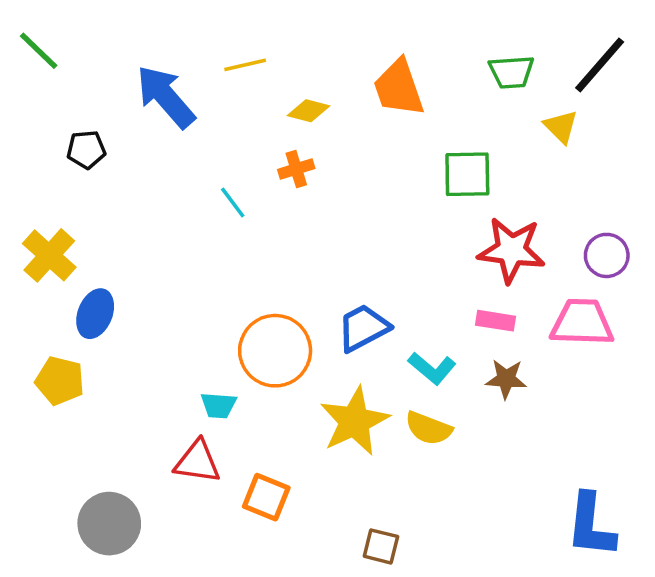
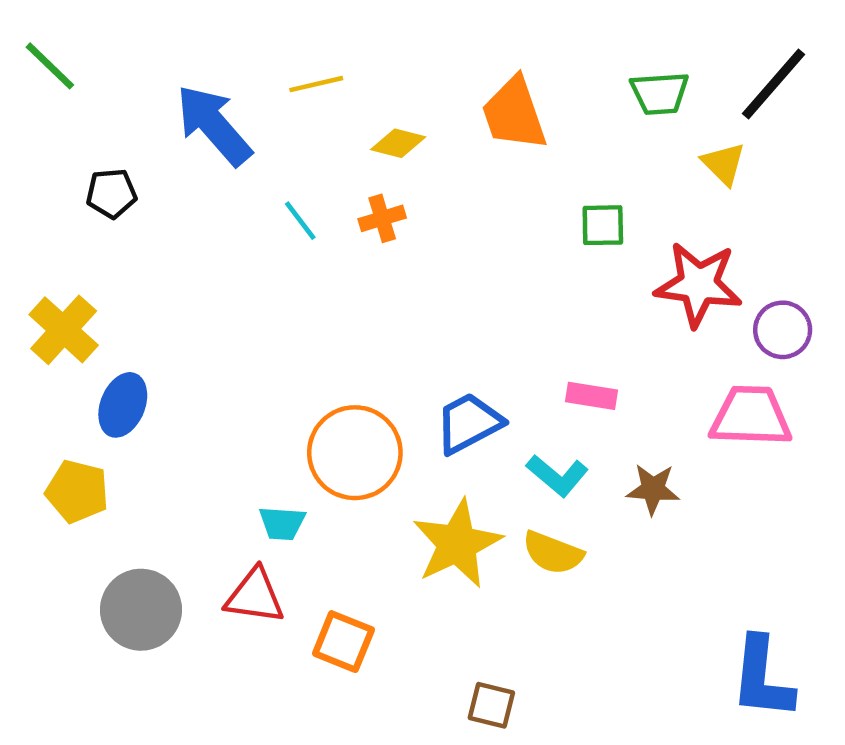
green square: (467, 174) -> (603, 225), size x0.7
cyan line: (233, 203) -> (300, 221), moved
red star: (511, 250) -> (698, 284), moved
pink rectangle: (496, 321) -> (591, 396), moved
gray circle: (109, 524) -> (141, 610), moved

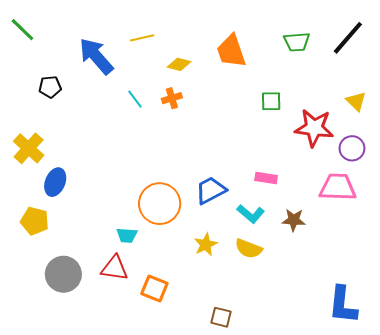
yellow triangle: (723, 164) -> (356, 101), moved
yellow star: (457, 544) -> (206, 245), size x0.6

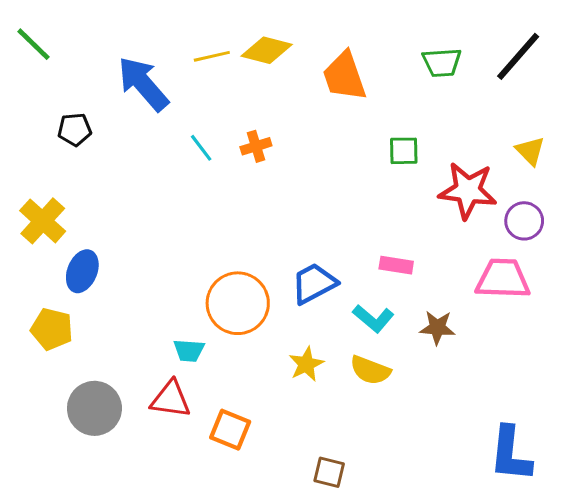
yellow diamond: (179, 64) -> (267, 50), moved, size x1.4

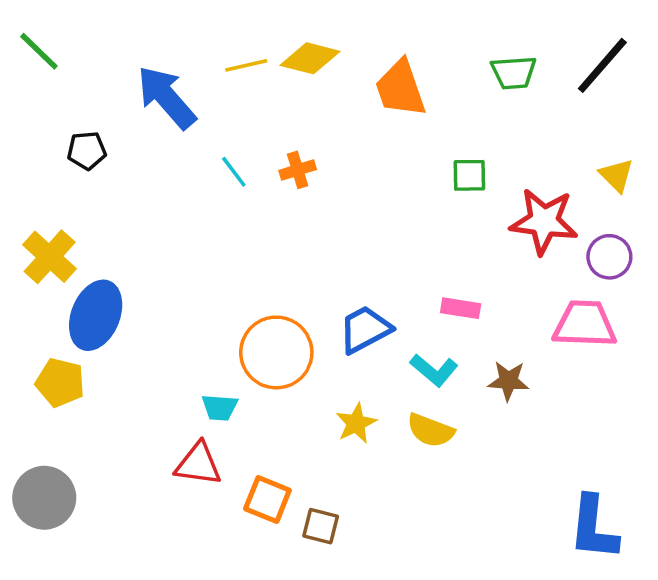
blue ellipse: (82, 271) -> (96, 315), size x1.4
gray circle: (94, 408) -> (44, 498), moved
brown square: (329, 472) -> (321, 526), moved

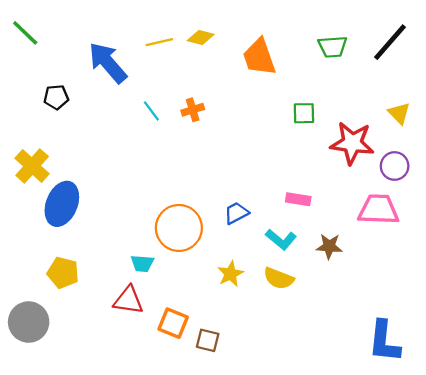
yellow diamond: (310, 58) -> (201, 38), size x0.7
blue trapezoid: (365, 329) -> (236, 213), size x0.7
yellow pentagon: (60, 383) -> (63, 273), moved

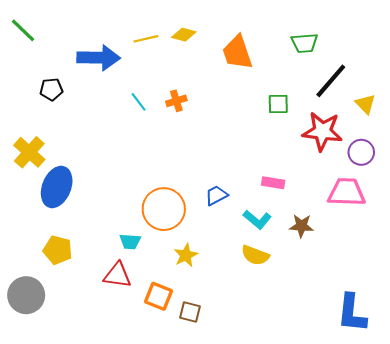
black line: (390, 42) -> (331, 81), moved
blue arrow: (108, 63) -> (99, 58), turned 132
yellow star: (231, 274) -> (186, 255), moved

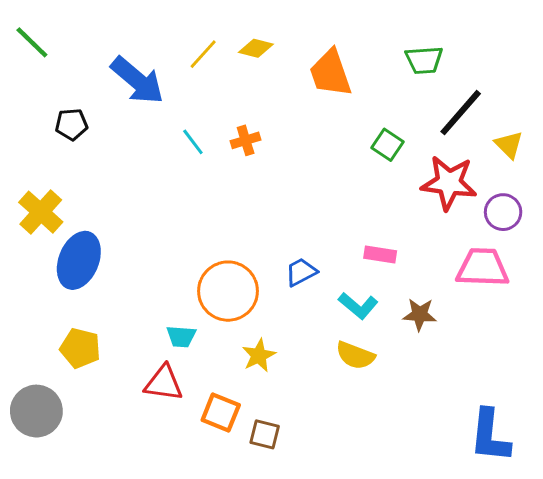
yellow line: (146, 39) -> (203, 54), turned -35
blue arrow: (99, 58) -> (137, 80), turned 39
green square: (278, 104) -> (387, 145), turned 35

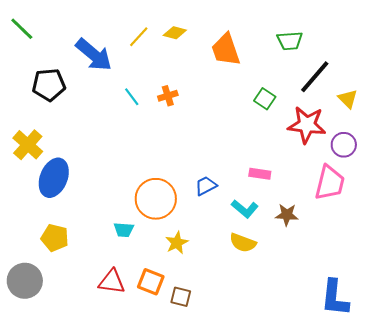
black pentagon: (71, 124) -> (49, 85), size x1.5
pink trapezoid: (483, 268) -> (330, 183), turned 102
red triangle: (164, 383) -> (112, 282), moved

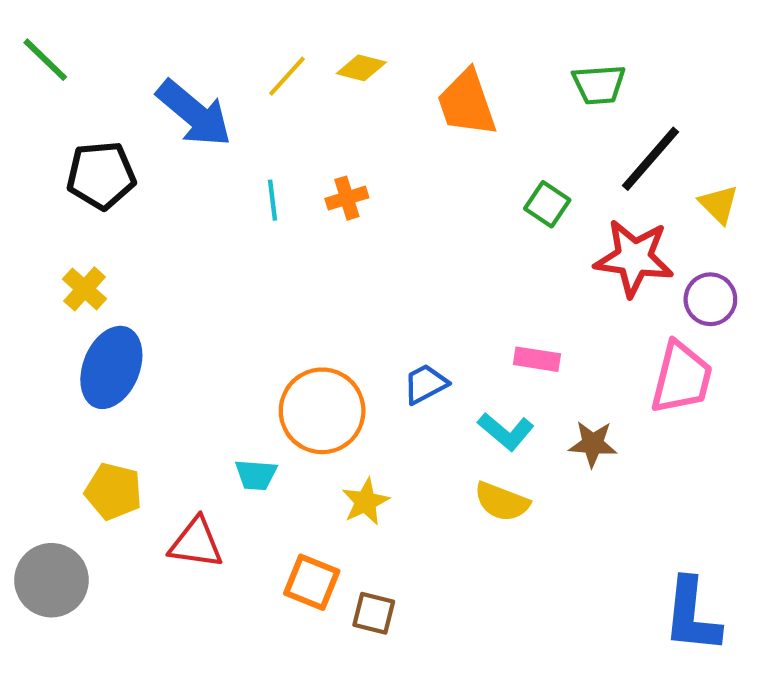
cyan line: (132, 97) -> (273, 200), turned 30
yellow cross: (28, 145) -> (85, 289), moved, size x0.7
red triangle: (112, 282) -> (196, 543), moved

